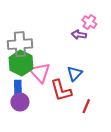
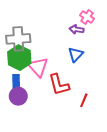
blue triangle: (75, 74) -> (76, 55), moved

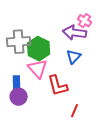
purple arrow: (77, 30) -> (75, 33), size x1.6
green hexagon: (19, 58) -> (39, 49), moved
red line: (84, 100) -> (75, 111), moved

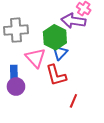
green hexagon: (39, 49) -> (55, 37), moved
blue triangle: (74, 57) -> (60, 53), moved

